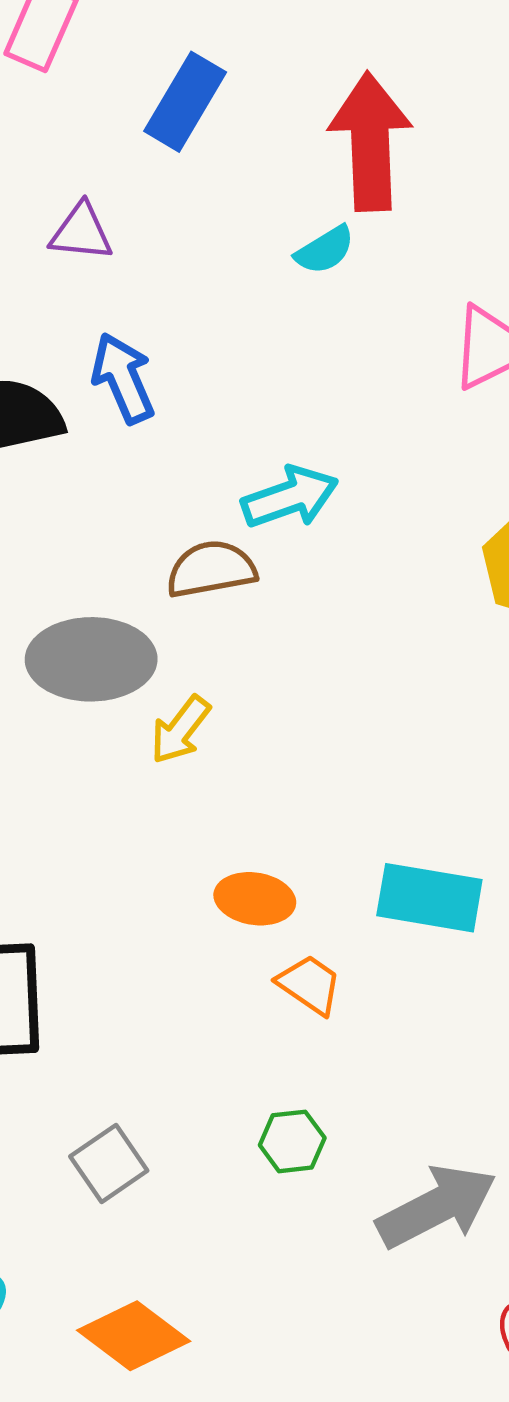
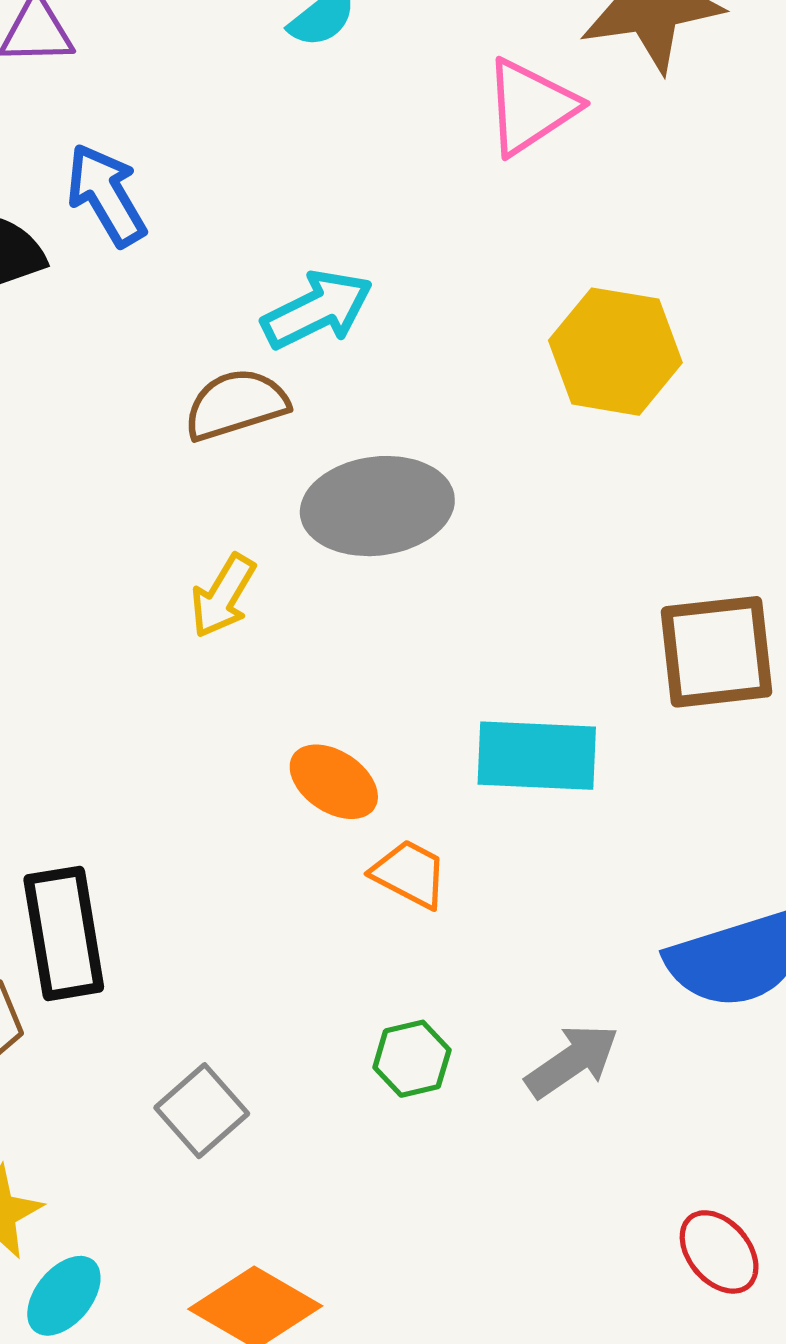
gray ellipse: (91, 659) -> (377, 506), moved
orange ellipse: (255, 899) -> (334, 782), turned 32
gray arrow: (437, 1207) -> (572, 1061), moved, size x0.7

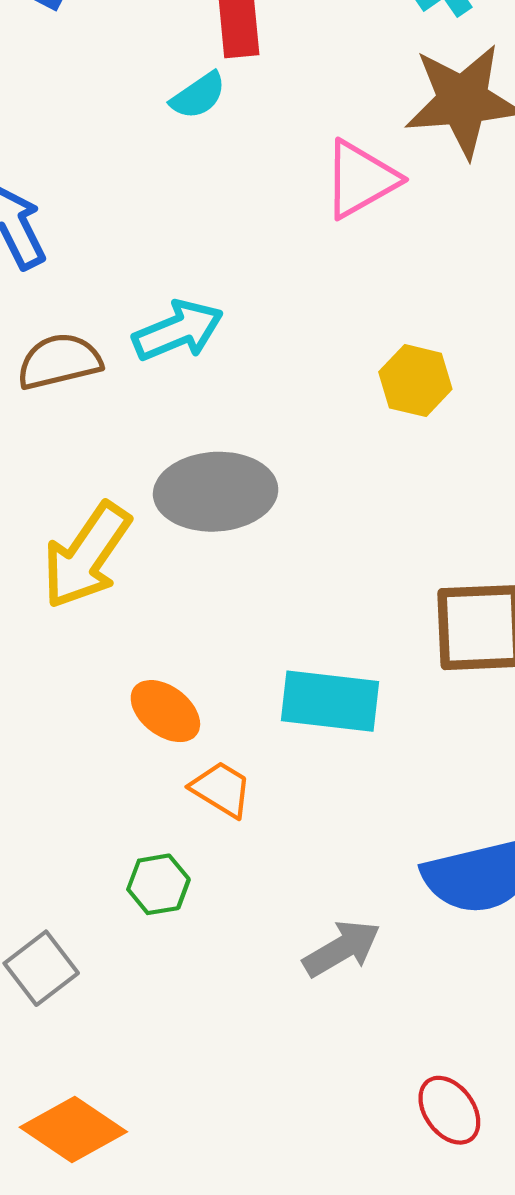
yellow hexagon: (615, 352) -> (415, 381), size x0.7
brown semicircle: (236, 405) -> (59, 361), moved
yellow arrow: (223, 596) -> (86, 556), size x1.6
green hexagon: (412, 1059) -> (158, 884), moved

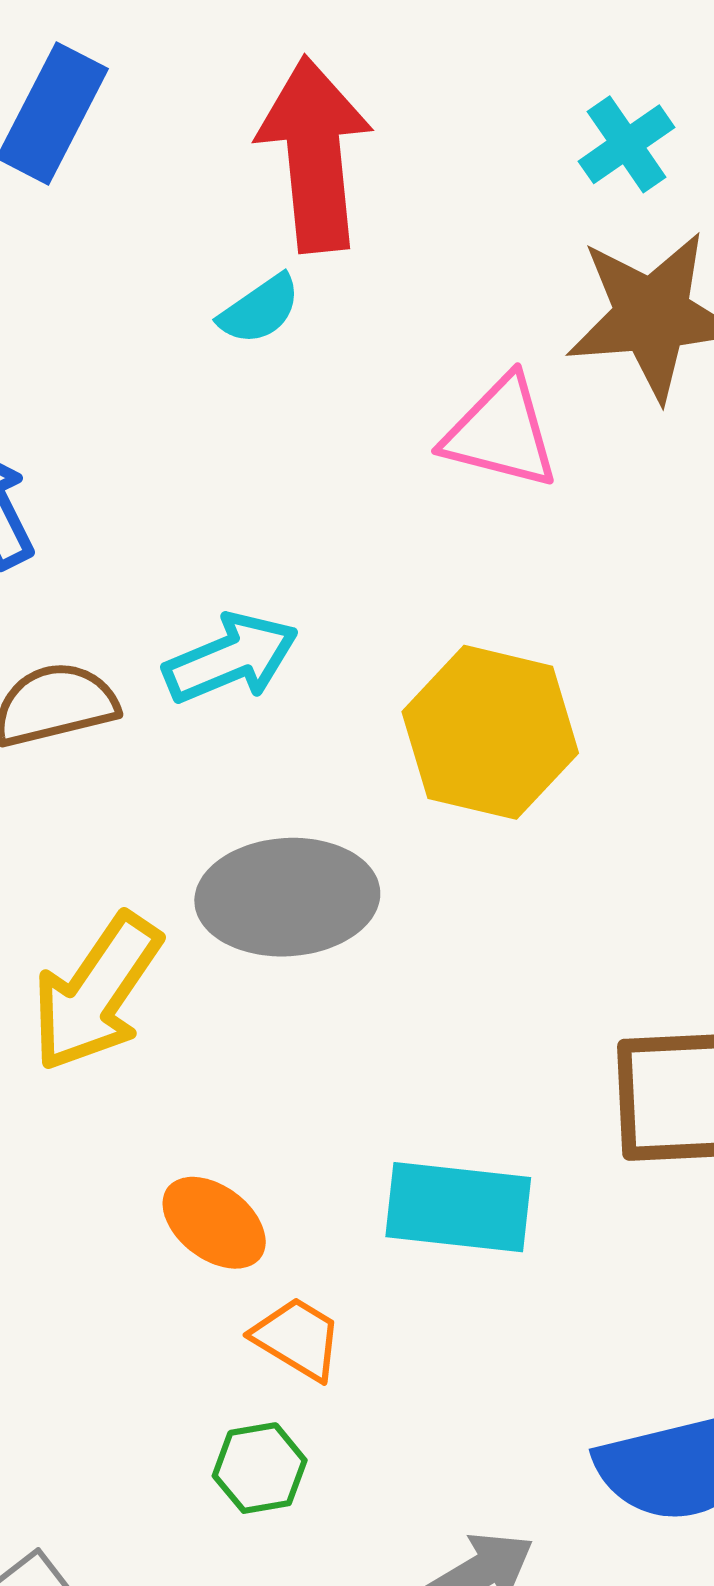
pink triangle: (361, 179) -> (501, 433), turned 44
yellow hexagon: (415, 381) -> (490, 732), moved, size x1.6
green hexagon: (158, 884) -> (260, 1468), moved

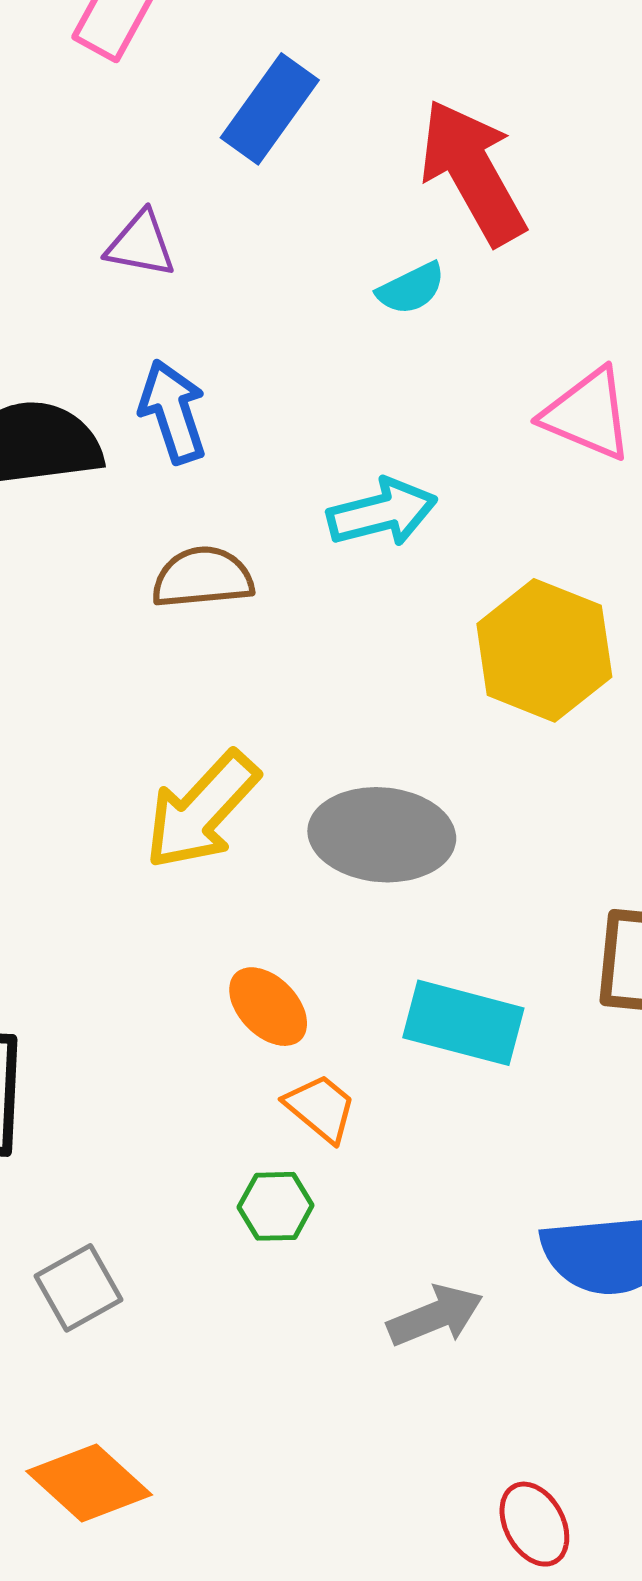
red arrow: (315, 154) -> (473, 172), turned -32
cyan arrow: (231, 658) -> (382, 513), moved
gray ellipse: (287, 897) -> (382, 835), moved

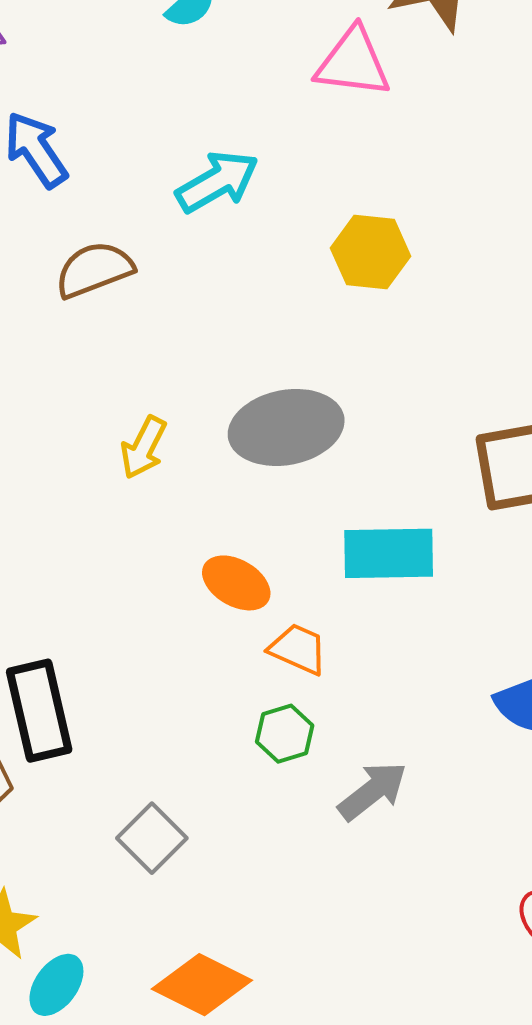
yellow hexagon: (544, 650) -> (371, 252), size x0.7
yellow arrow: (202, 810) -> (144, 448), size x0.6
gray arrow: (435, 1316) -> (373, 791), moved

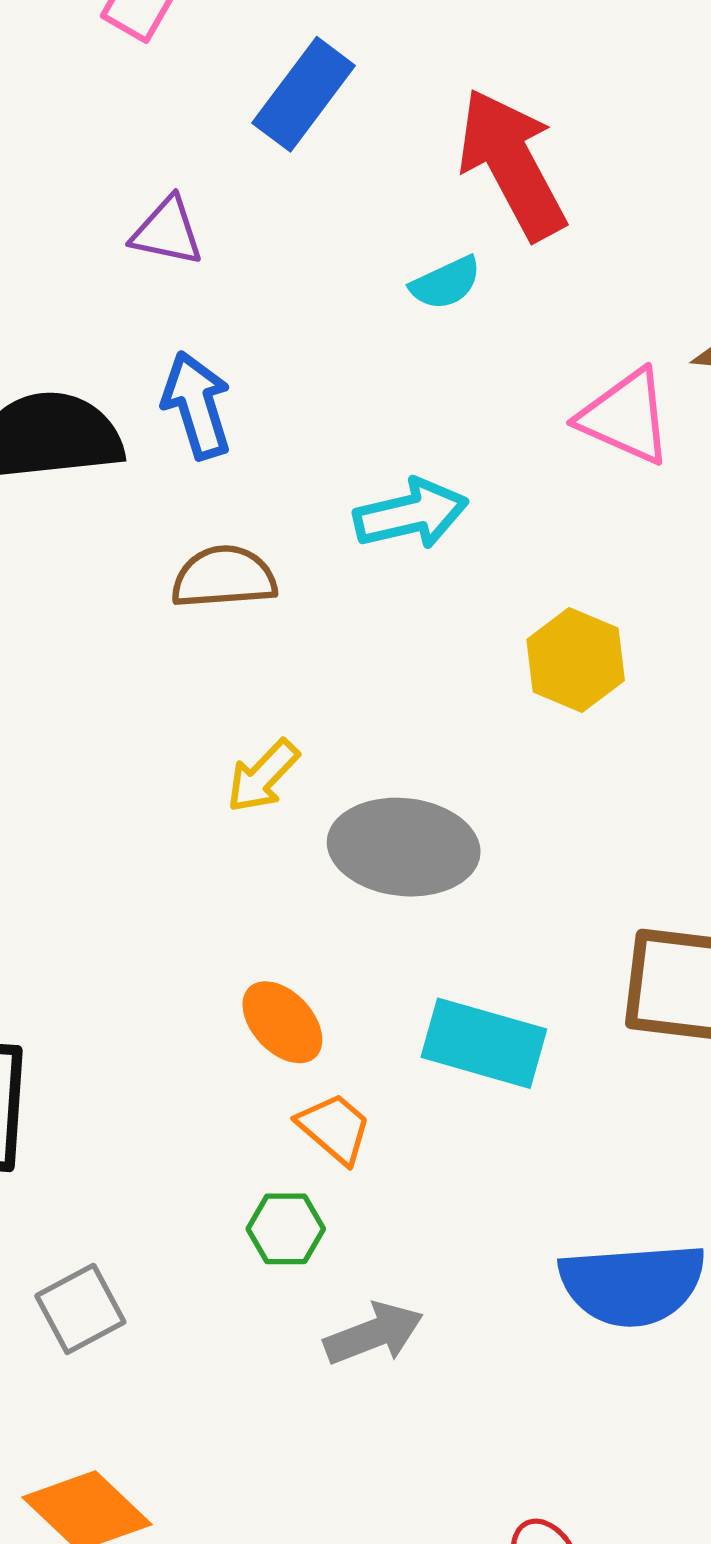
yellow arrow: (144, 448) -> (263, 776), moved

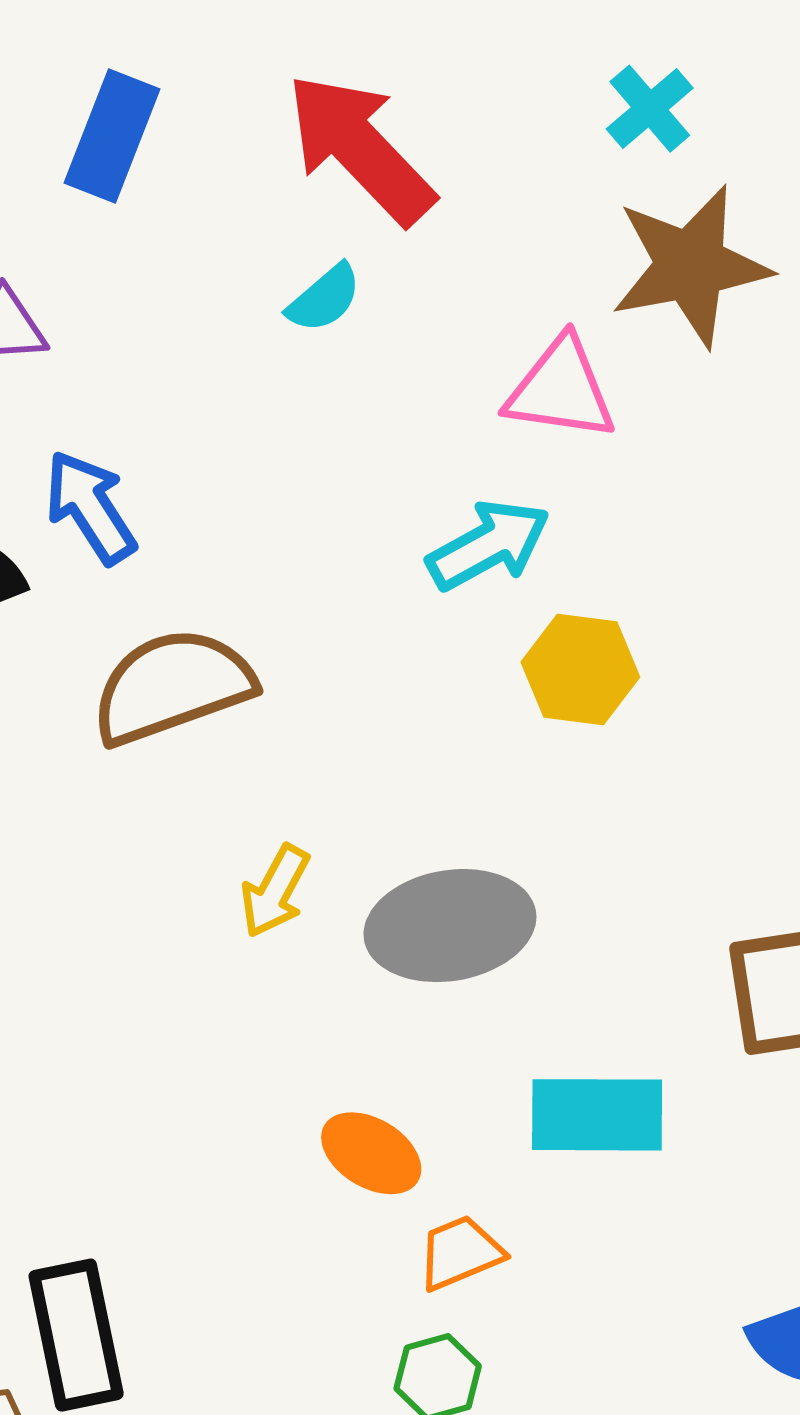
cyan arrow: (411, 514) -> (488, 545), moved
brown semicircle: (224, 577) -> (172, 686), size x1.4
orange trapezoid: (335, 1128) -> (460, 1253), turned -48

